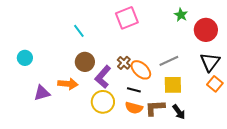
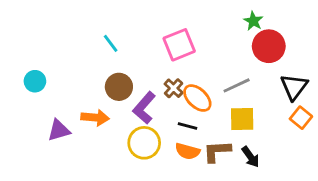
pink square: (127, 18) -> (179, 45), moved
red circle: (206, 30) -> (269, 46), moved

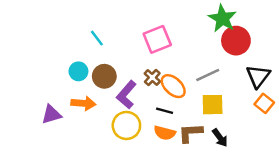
green star: (253, 21) -> (222, 18), size x1.6
cyan circle: (35, 81) -> (78, 71), moved

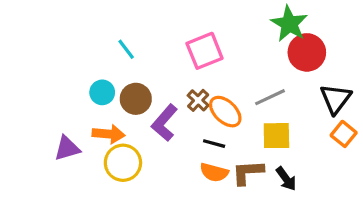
yellow circle: (126, 125) -> (123, 163), moved

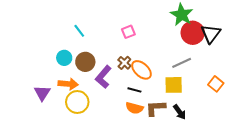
pink square: (205, 51) -> (128, 32), size x0.6
gray line: (270, 97) -> (182, 63), moved
black triangle: (336, 99) -> (211, 34), moved
purple triangle: (67, 148) -> (42, 93), turned -42

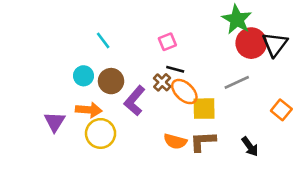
yellow square: (174, 85) -> (204, 109), moved
black line: (134, 90) -> (175, 69), moved
black arrow: (180, 112) -> (250, 147), moved

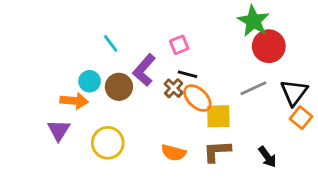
black triangle: (275, 44) -> (294, 92), moved
purple L-shape: (135, 101) -> (144, 70), moved
orange arrow: (89, 110) -> (74, 101), moved
orange semicircle: (175, 141) -> (174, 153), moved

